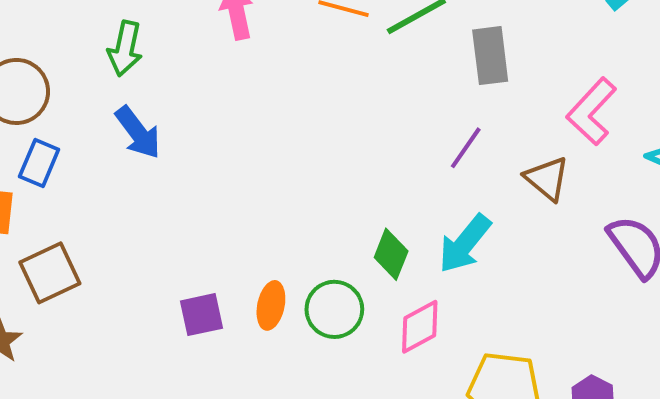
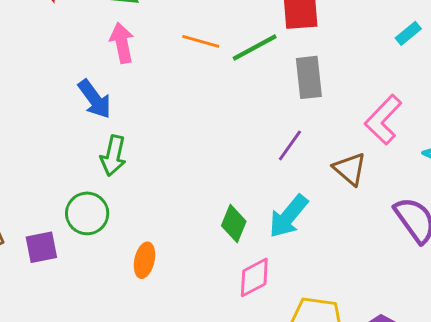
green arrow: (125, 48) -> (113, 156), moved
blue arrow: (138, 133) -> (95, 99), moved
green circle: (334, 309) -> (87, 213), moved
purple square: (201, 315) -> (41, 247), moved

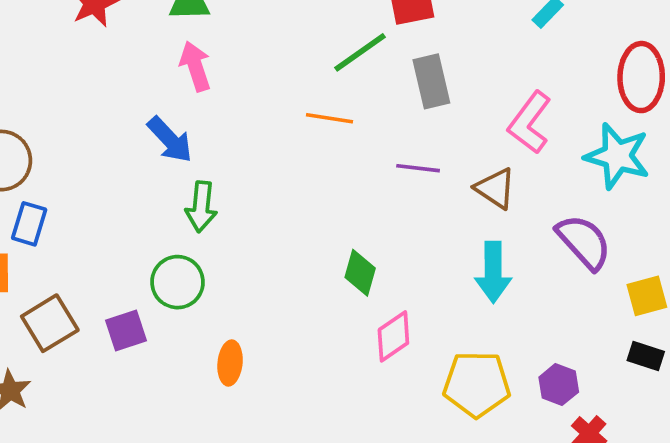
orange line: (201, 41) -> (329, 118), moved
purple line: (290, 145) -> (418, 168), turned 68
cyan arrow: (288, 216) -> (493, 272), moved, turned -33
orange ellipse: (144, 260) -> (230, 363), moved

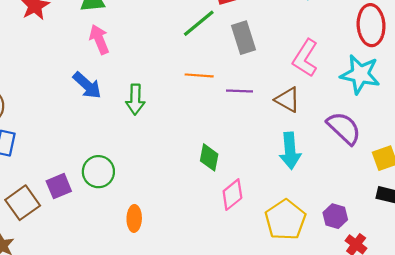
orange line: (329, 118) -> (199, 75), moved
green arrow: (201, 207) -> (135, 100), moved
purple square: (126, 331) -> (59, 186), moved
yellow pentagon: (477, 384) -> (285, 220), turned -30

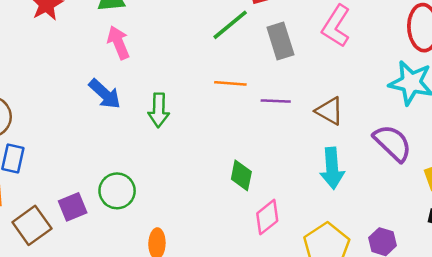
pink L-shape: (305, 58) -> (336, 26), moved

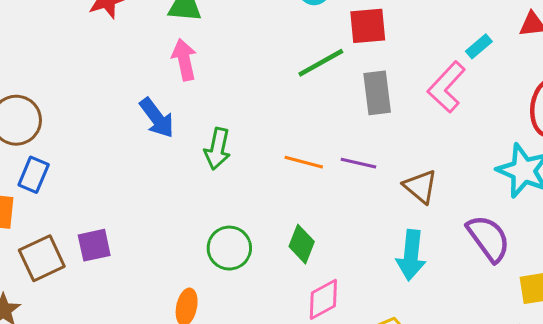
orange line: (230, 83) -> (304, 162), moved
green circle: (117, 191) -> (229, 248), moved

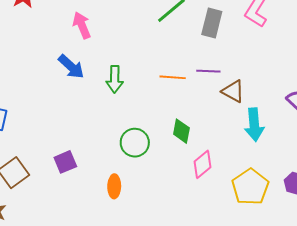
gray rectangle: (377, 93) -> (212, 23), turned 32
brown triangle: (420, 187) -> (233, 91), moved
purple square: (94, 245) -> (65, 162), moved

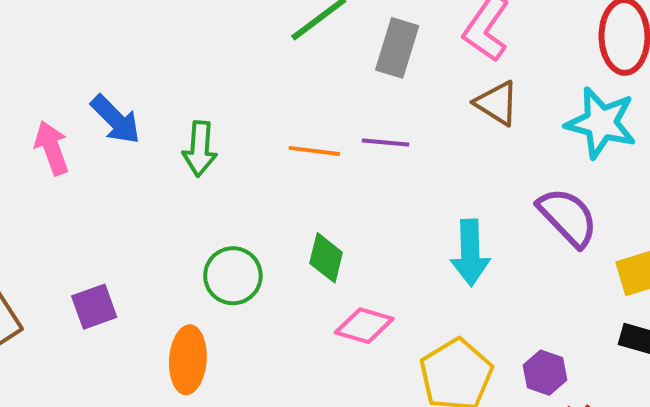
pink arrow: (82, 25) -> (52, 148), moved
brown triangle: (233, 91) -> (497, 103), moved
pink diamond: (203, 164) -> (364, 326), turned 52
orange ellipse: (114, 186) -> (188, 360), size x1.4

